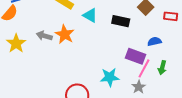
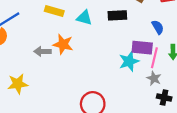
blue semicircle: (154, 41) -> (158, 27), turned 88
yellow star: (16, 43) -> (18, 84), moved, turned -30
cyan star: (110, 77) -> (129, 61), moved

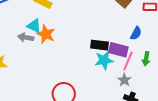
black rectangle: (117, 15) -> (100, 45), moved
cyan triangle: (84, 18) -> (34, 26), moved
blue semicircle: (158, 27) -> (136, 33), turned 48

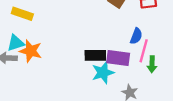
cyan triangle: (34, 26) -> (16, 43), turned -35
pink line: (128, 61) -> (144, 51), moved

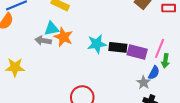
blue semicircle: (136, 36) -> (154, 73), moved
cyan star: (103, 73) -> (97, 44), moved

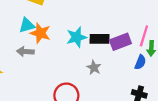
gray arrow: (43, 41) -> (25, 52), moved
purple rectangle: (137, 52) -> (120, 42), turned -30
gray star: (143, 83) -> (94, 68), moved

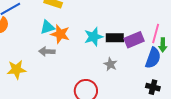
blue semicircle: (140, 62) -> (153, 58), size x1.5

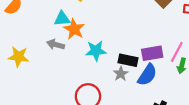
cyan star: (94, 37) -> (96, 51), moved
black rectangle: (115, 38) -> (128, 60), moved
blue semicircle: (153, 58) -> (147, 75), moved

